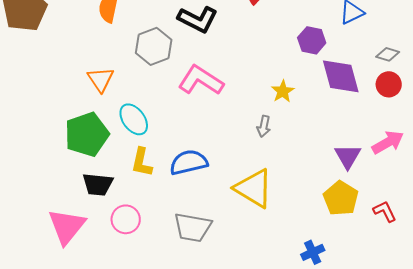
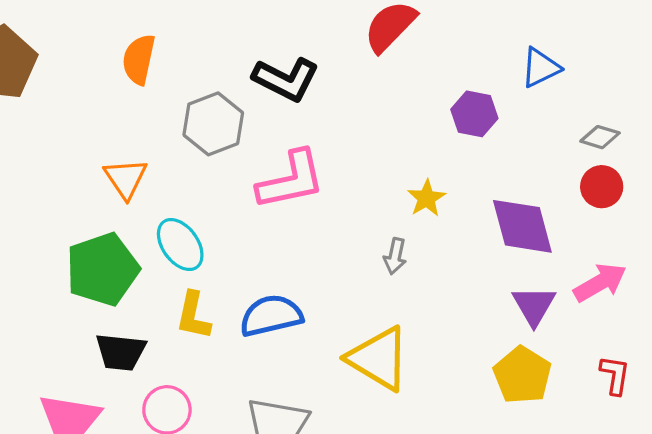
purple diamond: (341, 76) -> (522, 226), moved
pink L-shape: (201, 80) -> (291, 180), turned 135
red L-shape: (385, 211) -> (615, 375), moved, turned 35

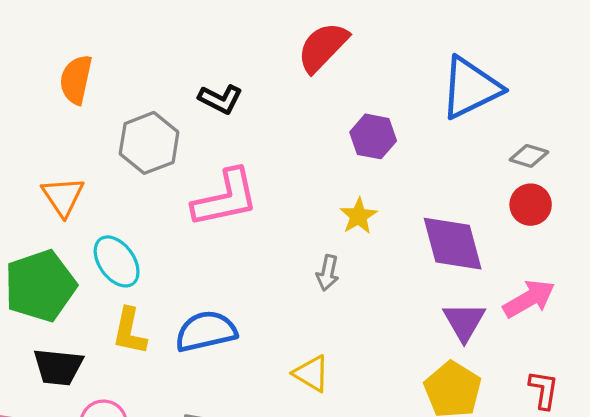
blue triangle: (541, 68) -> (471, 88), size x1.6
black L-shape: (286, 79) -> (220, 99), size x0.7
purple hexagon: (474, 114) -> (373, 136), moved
yellow triangle: (379, 359) -> (311, 373), size x0.6

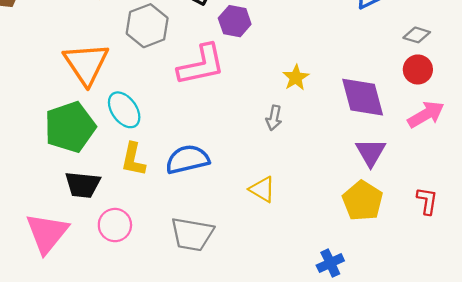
purple hexagon: (373, 136) -> (235, 21), moved
orange triangle: (63, 197) -> (86, 64), size x1.5
pink arrow: (529, 299) -> (426, 114), moved

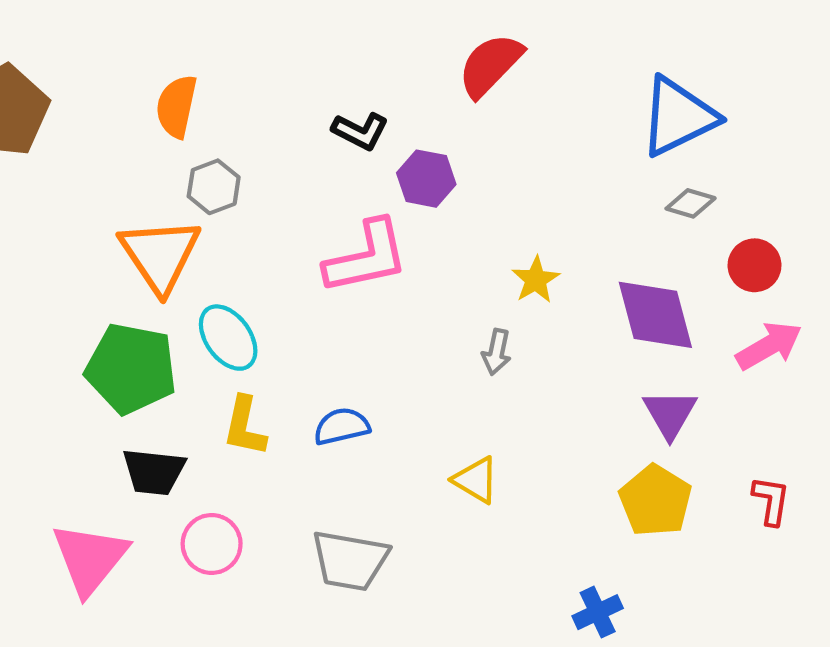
gray hexagon: (147, 26) -> (214, 187), moved, size x0.7
gray diamond: (417, 35) -> (691, 203), moved
green pentagon: (70, 127) -> (131, 369), turned 30
blue semicircle: (187, 159) -> (342, 426), size x0.7

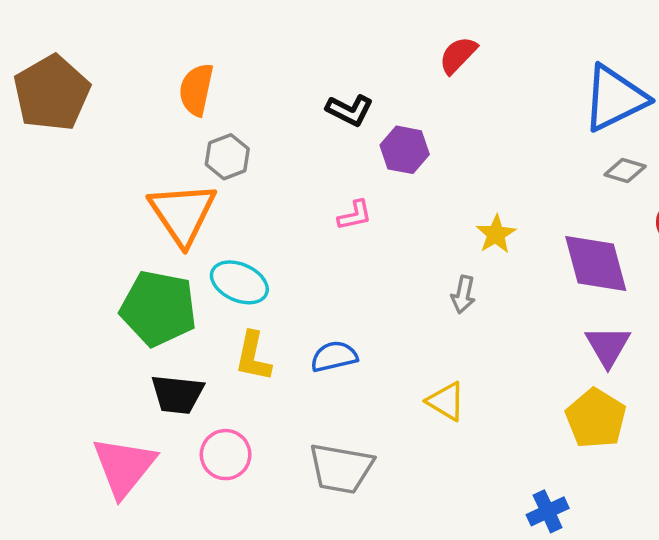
red semicircle: (490, 65) -> (458, 55), size x0.7
pink L-shape: (366, 257) -> (355, 215), size x0.5
cyan ellipse: (228, 338) -> (239, 282), turned -30

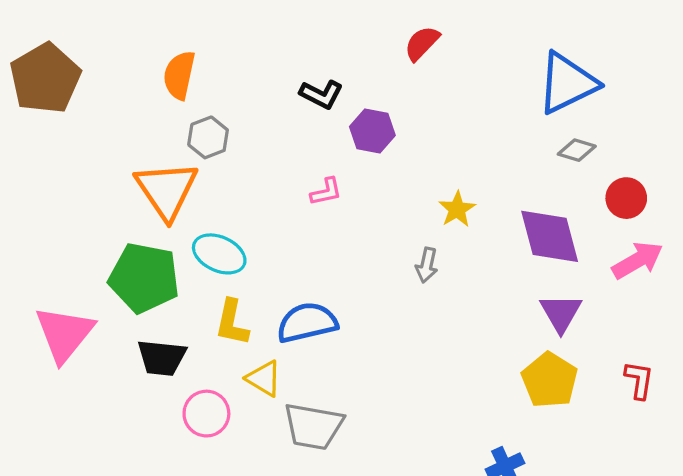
blue semicircle: (334, 356) -> (307, 323), size x1.4
yellow triangle: (446, 401) -> (264, 378), moved
pink triangle: (124, 467) -> (64, 334), moved

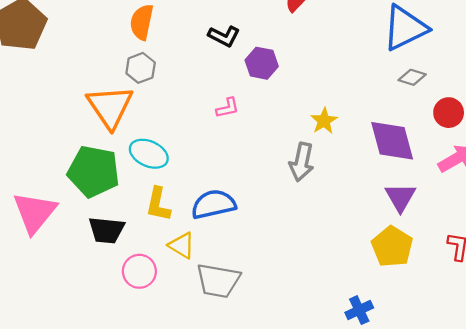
orange semicircle: (179, 75) -> (142, 22), moved
gray arrow: (427, 265) -> (302, 162), size x1.5

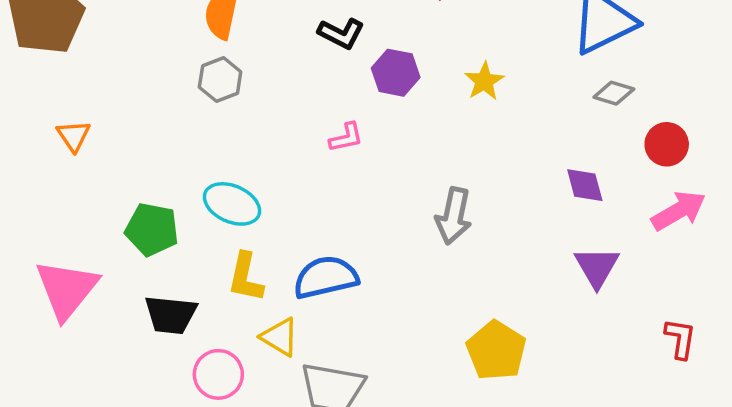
orange triangle: (110, 107) -> (73, 136), moved, size x0.5
yellow star: (324, 121) -> (484, 81), moved
purple diamond: (392, 141) -> (585, 185), size x0.6
green pentagon: (94, 171) -> (152, 230), size x0.7
yellow pentagon: (392, 247) -> (496, 351), moved

